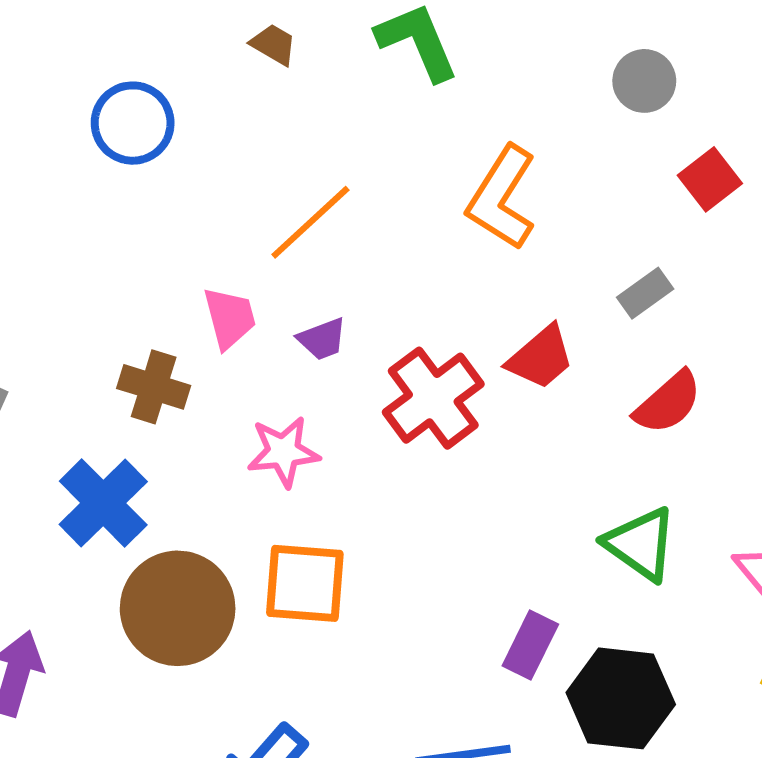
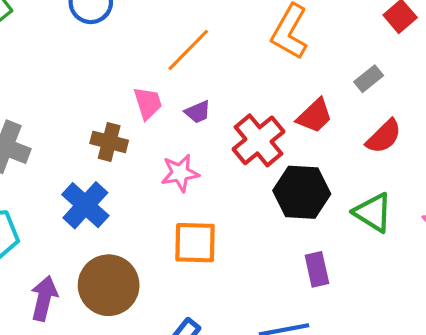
brown circle: (178, 608) -> (109, 285), moved
purple rectangle: (530, 645) -> (317, 269), turned -36
black hexagon: (621, 698) -> (302, 192), moved

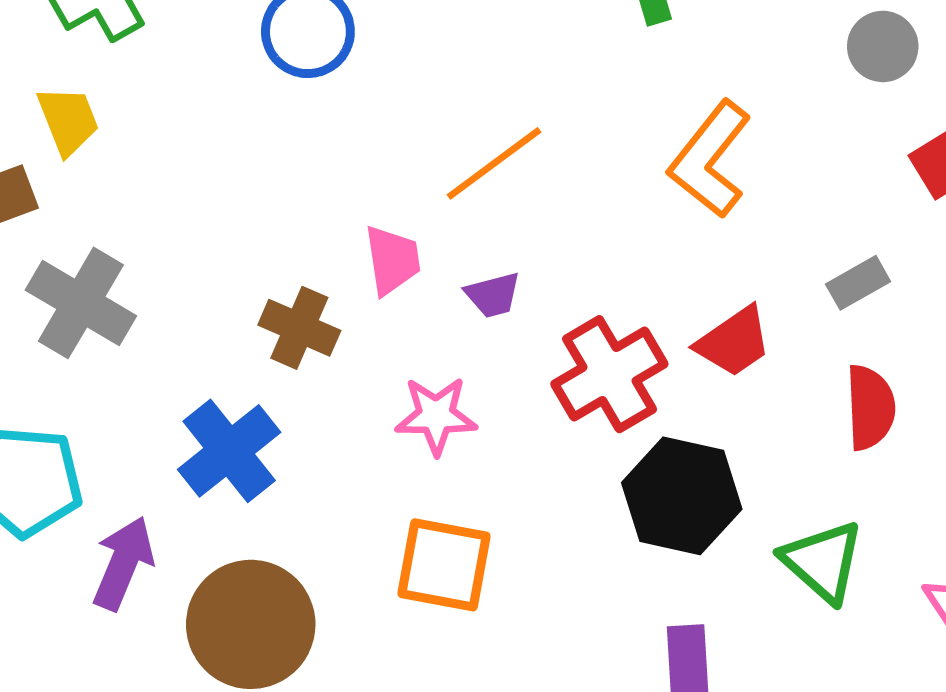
red semicircle: (384, 136) -> (870, 407), turned -57
purple arrow: (44, 298) -> (123, 563), moved

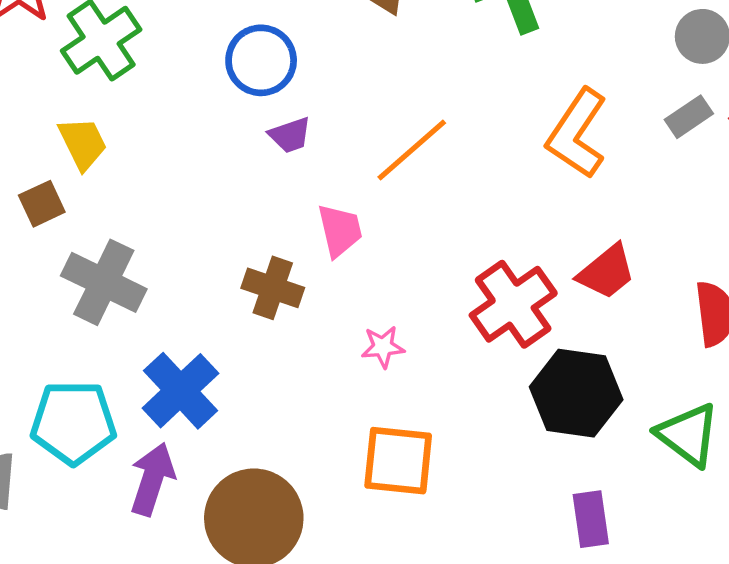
gray rectangle: (858, 283) -> (689, 117), moved
purple trapezoid: (493, 295) -> (290, 135), moved
pink star: (436, 416) -> (383, 347), size x0.7
blue cross: (229, 451) -> (181, 391), moved

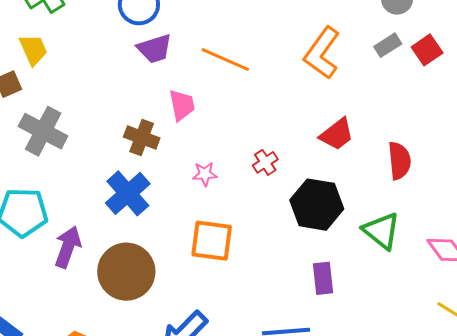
purple trapezoid: (290, 135) -> (155, 49), size x1.4
orange line: (412, 150) -> (225, 60), turned 63
red cross: (513, 304) -> (265, 162), moved, size x0.5
blue cross: (181, 391) -> (128, 193), moved

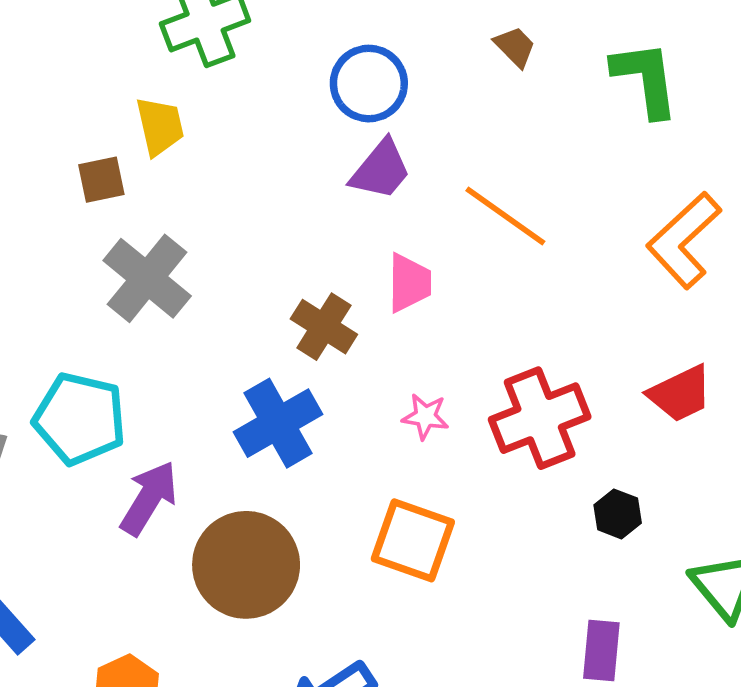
purple trapezoid: (155, 49) -> (381, 170), turned -45
red cross: (265, 162) -> (540, 418), size x2.0
black hexagon: (317, 205) -> (618, 514), size x0.5

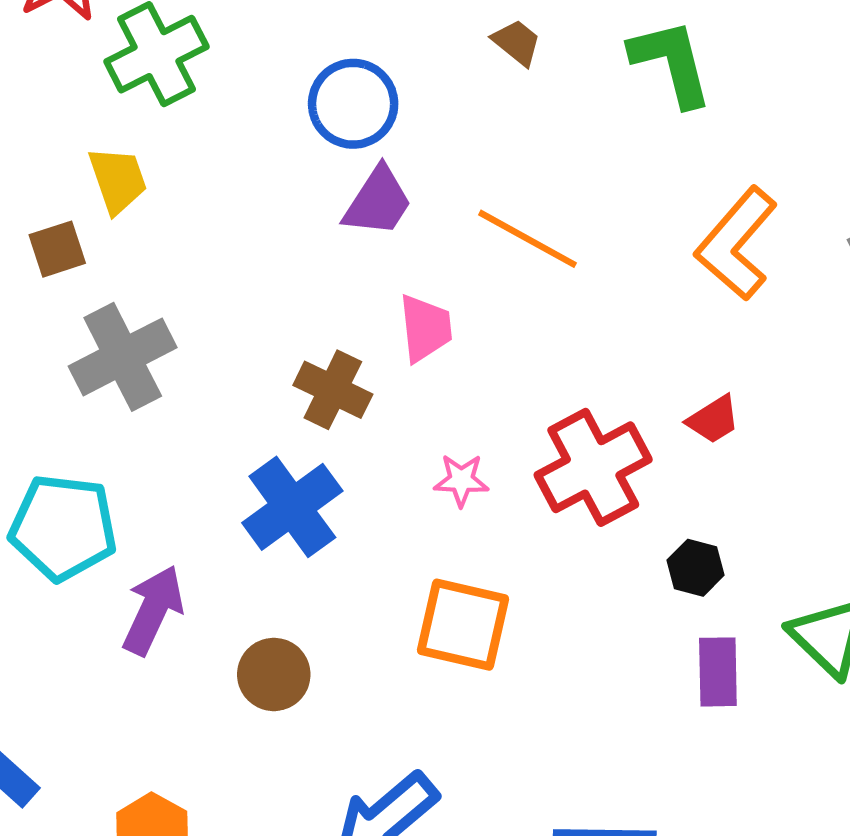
gray cross: (147, 278) -> (123, 357), turned 30
red trapezoid: (680, 394) -> (713, 420), moved, size x0.7
brown circle: (246, 565) -> (274, 674), size x0.6
purple rectangle: (601, 651) -> (718, 672), moved

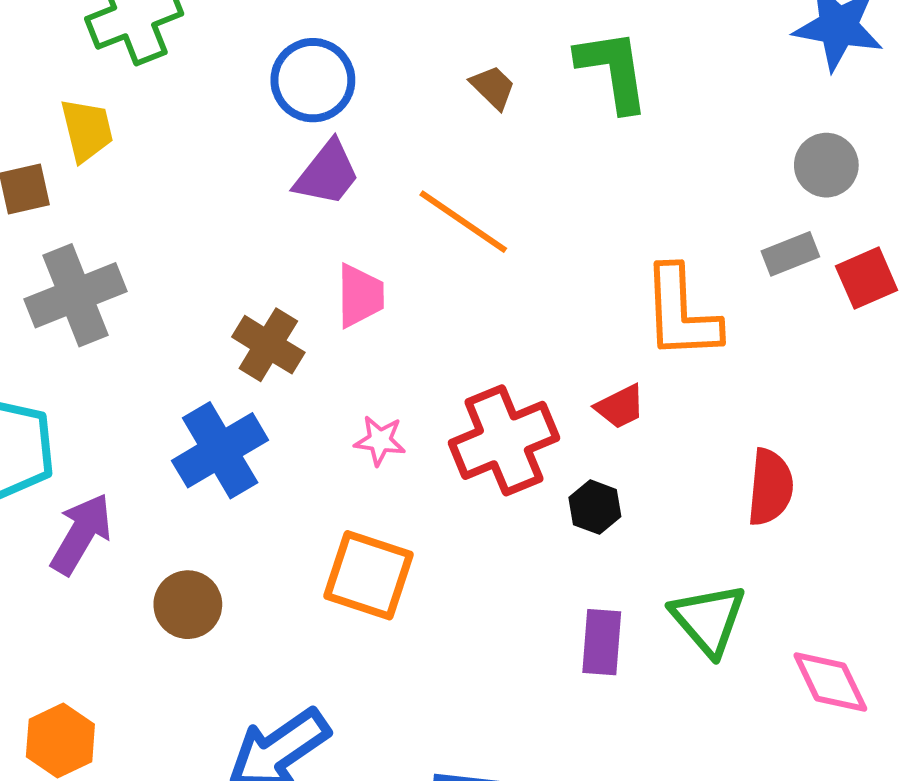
brown trapezoid: (517, 42) -> (493, 87), moved
orange L-shape: (736, 244) -> (681, 313), moved, turned -49
black hexagon: (695, 568) -> (595, 507), moved

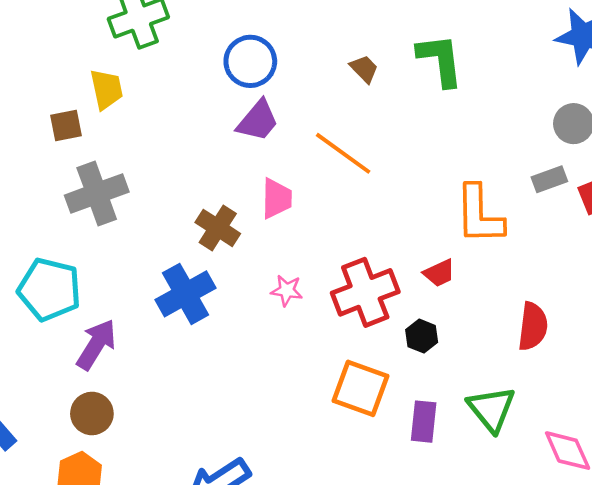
orange square: (369, 575) -> (360, 388), moved
brown circle: (188, 605) -> (92, 413), moved

